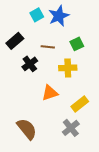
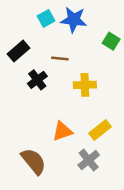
blue star: (59, 16) -> (74, 20), turned 30
green square: (77, 44) -> (111, 41), moved, turned -32
orange triangle: (50, 93) -> (62, 131), moved

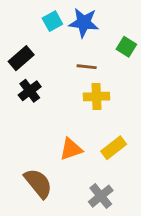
brown line: (60, 59) -> (87, 67), moved
black cross: (37, 80) -> (30, 91), moved
gray cross: (89, 160) -> (101, 196), moved

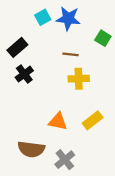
orange triangle: (71, 149) -> (58, 121), turned 30
brown semicircle: (38, 183) -> (31, 149), turned 136
gray cross: (101, 196) -> (65, 160), moved

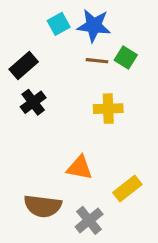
green square: (103, 38) -> (126, 57), moved
brown line: (71, 54) -> (97, 61), moved
yellow rectangle: (93, 120) -> (127, 188), moved

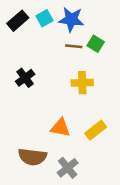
black rectangle: (24, 65) -> (18, 21), moved
yellow rectangle: (127, 188) -> (96, 130), moved

